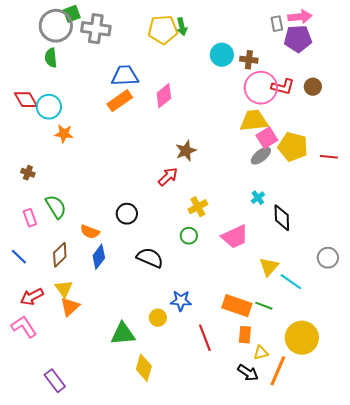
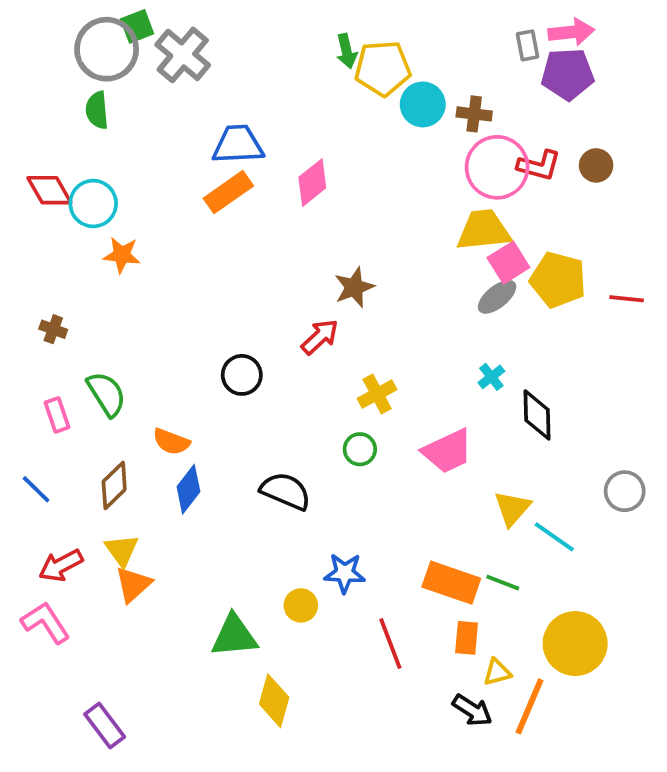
gray cross: (96, 29) -> (183, 55), turned 32
yellow pentagon: (163, 30) -> (383, 68), moved
black circle: (127, 214) -> (242, 375), moved

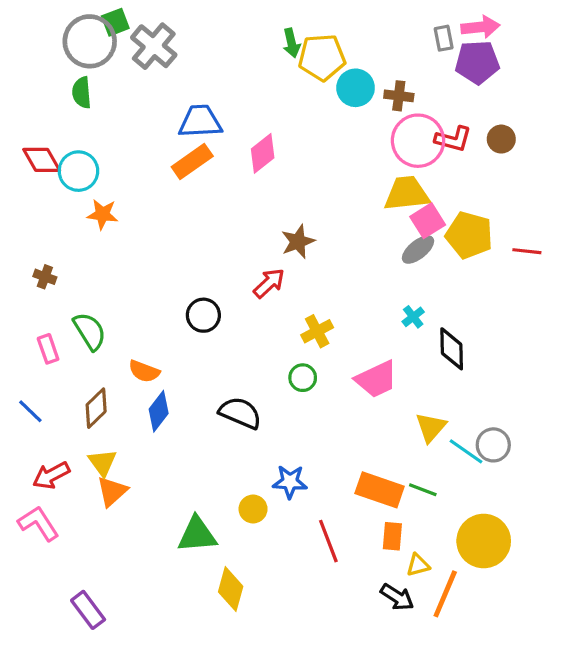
gray circle: (625, 491) -> (493, 445), moved

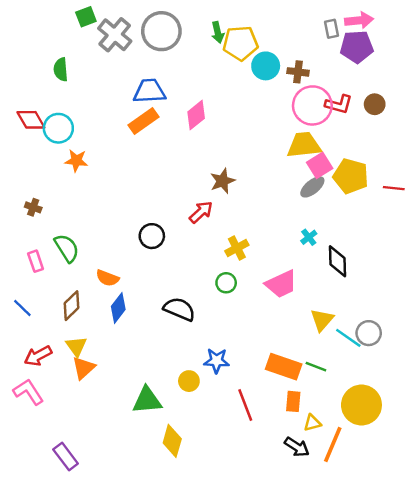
gray circle: (90, 41) -> (161, 31), moved

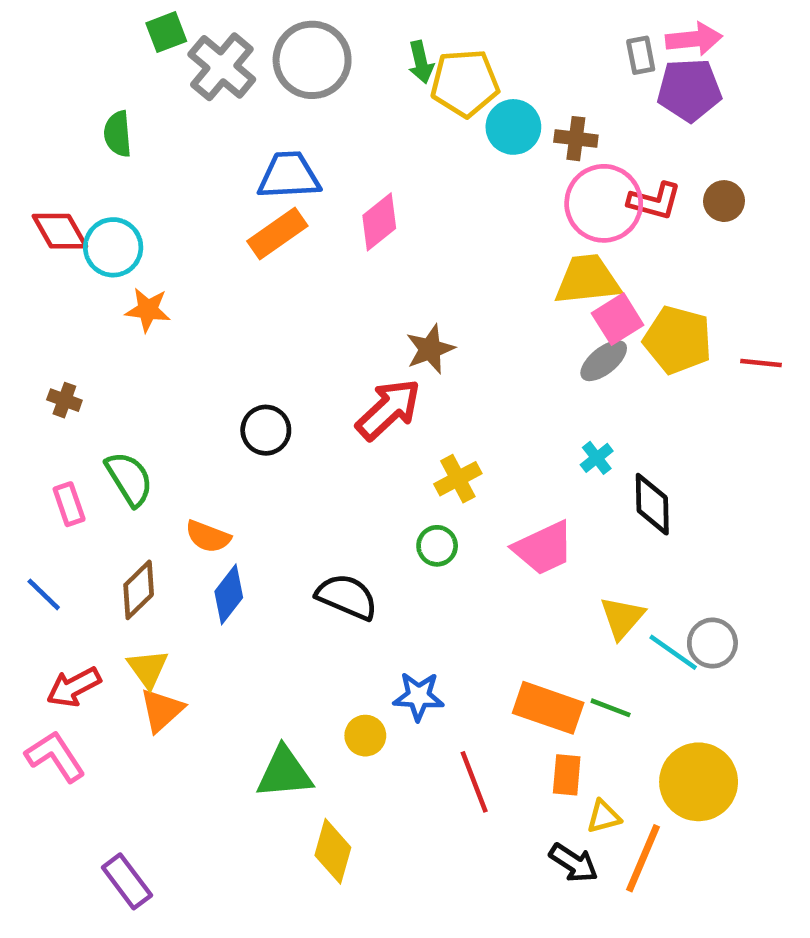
red arrow: (201, 212) -> (388, 409), size x1.4
black circle: (152, 236) -> (266, 430), moved

